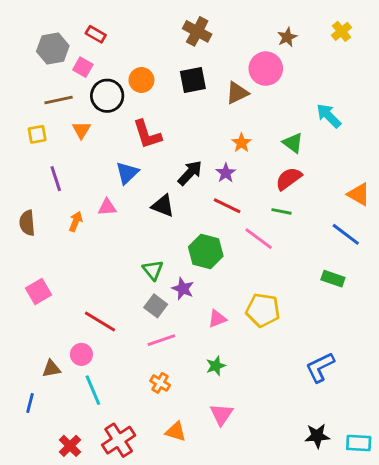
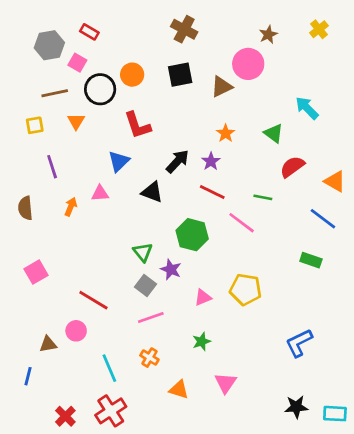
red semicircle: (289, 179) -> (292, 167), moved
cyan line: (93, 390) -> (109, 368), moved
pink triangle: (221, 414) -> (226, 383), moved
orange triangle: (176, 432) -> (179, 390), moved

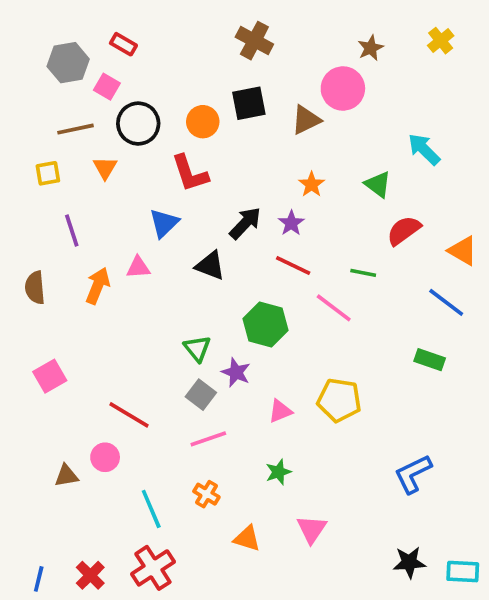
orange circle: (132, 75) -> (203, 122), moved
orange arrow: (71, 207) -> (98, 286), size x1.4
blue line: (28, 376) -> (39, 579), moved

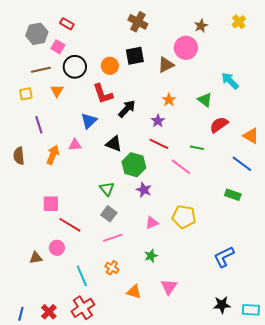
black arrow: (245, 223) -> (127, 109), moved
green hexagon: (265, 325) -> (134, 165), moved
purple star: (236, 372) -> (144, 190), moved
pink square: (50, 376) -> (51, 204), moved, turned 30

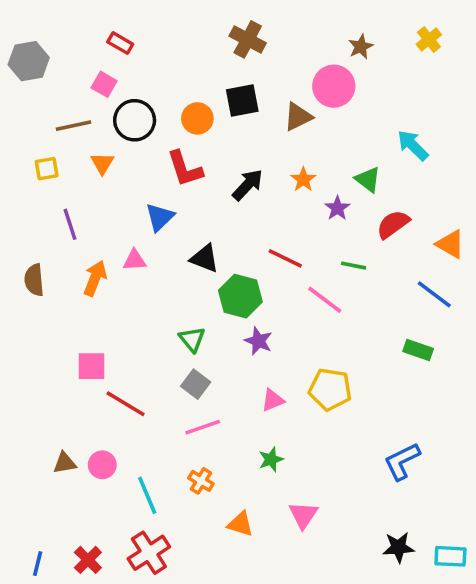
gray hexagon: (37, 34) -> (29, 61), moved
black arrow: (127, 109) -> (248, 185), moved
purple star: (158, 121) -> (337, 208), moved
pink circle: (57, 248) -> (102, 465), moved

